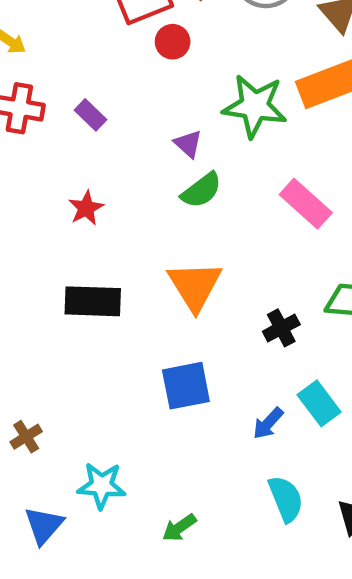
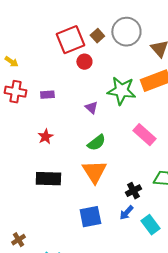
purple rectangle: (90, 115) -> (47, 95), turned -48
green semicircle: (201, 190) -> (96, 143), moved
blue arrow: (268, 423) -> (126, 213), moved

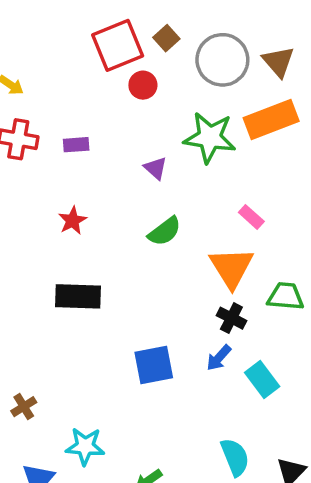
gray circle: (126, 32) -> (222, 60), moved
pink rectangle: (144, 135) -> (251, 217), size x0.6
orange triangle: (94, 172) -> (231, 268), moved
black cross: (133, 191) -> (231, 318), turned -35

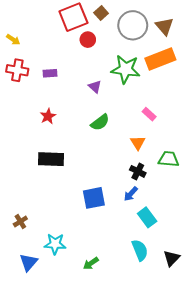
orange triangle: (231, 268) -> (138, 143), size x0.6
cyan rectangle: (262, 379) -> (147, 217), moved

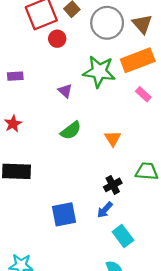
pink rectangle: (149, 114) -> (143, 94), moved
orange triangle: (138, 143) -> (113, 138), moved
black cross: (138, 171) -> (113, 185), turned 35

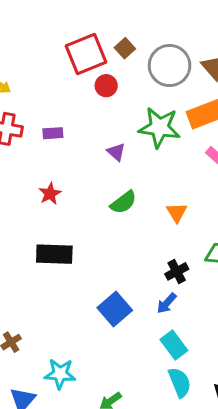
blue square: (64, 214) -> (115, 309), turned -30
cyan rectangle: (123, 236) -> (174, 345), moved

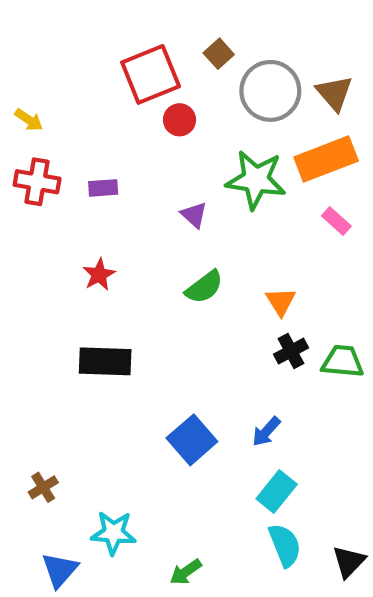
brown square: (125, 48) -> (219, 54), moved
black cross: (177, 271) -> (291, 351), moved
cyan rectangle: (174, 345) -> (277, 491), turned 76

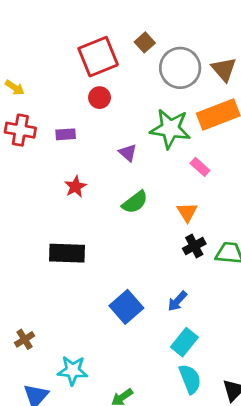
red circle: (180, 120) -> (100, 98), moved
pink rectangle: (336, 221) -> (200, 167), moved
red star: (99, 275) -> (75, 187), moved

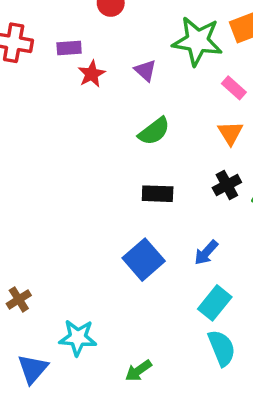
red star: (75, 187) -> (92, 74), moved
orange triangle: (187, 212) -> (230, 133), moved
black rectangle: (67, 253) -> (158, 194), moved, size x0.7

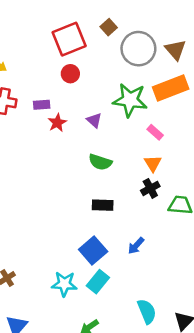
green semicircle: (154, 131) -> (100, 162), turned 55
black cross: (227, 185) -> (150, 188), moved
cyan rectangle: (215, 303) -> (98, 282), moved
cyan star: (78, 338) -> (64, 284), moved

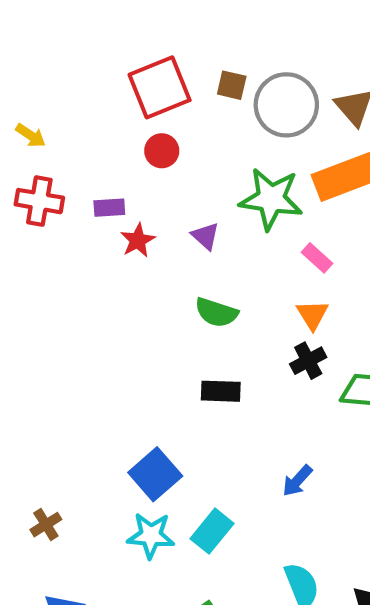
brown square: (109, 27) -> (232, 85), moved, turned -35
blue arrow: (136, 246) -> (297, 481), moved
blue square: (93, 250) -> (155, 474), moved

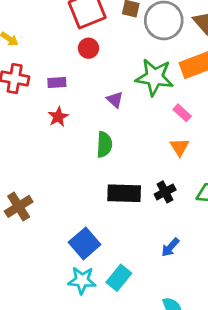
red star: (138, 240) -> (58, 117), moved
green semicircle: (216, 313) -> (104, 144), moved, turned -105
black cross: (308, 361) -> (165, 192), moved
black rectangle: (221, 391) -> (124, 193), size x1.4
brown cross: (46, 525) -> (19, 206), moved, size x1.5

